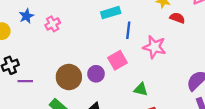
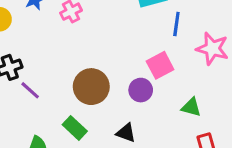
purple circle: (96, 74) -> (141, 90), moved
purple line: (25, 81) -> (30, 90), turned 40

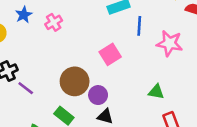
pink square: (160, 65) -> (110, 54), moved
purple circle: (141, 90) -> (98, 95), moved

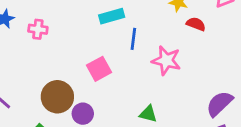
pink cross: (54, 22) -> (38, 29), turned 35

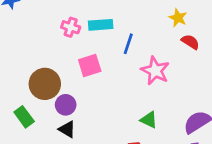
cyan rectangle: (112, 16) -> (101, 25), moved
pink cross: (38, 29) -> (71, 27), moved
green triangle: (148, 114) -> (149, 120), moved

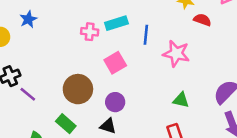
purple circle: (66, 105) -> (115, 102), moved

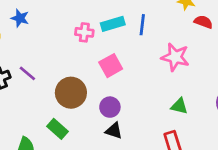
blue star: (28, 19) -> (20, 18), turned -30
blue line: (146, 35) -> (142, 25), moved
purple line: (28, 94) -> (27, 73), moved
black triangle: (108, 126) -> (114, 131), moved

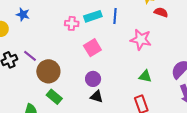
brown circle: (71, 93) -> (48, 71), moved

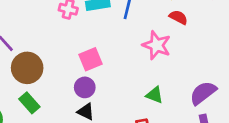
red semicircle: (161, 12) -> (178, 17), moved
pink square: (92, 48) -> (90, 59), moved

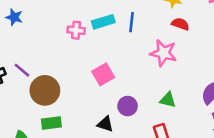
purple circle: (85, 87) -> (128, 106), moved
green rectangle: (29, 103) -> (51, 123), turned -48

